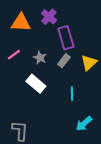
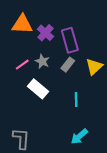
purple cross: (49, 17) -> (45, 33), moved
pink line: (14, 55) -> (22, 65), moved
cyan arrow: (84, 124) -> (79, 136), moved

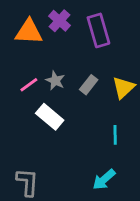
purple cross: (45, 33) -> (59, 21), moved
purple rectangle: (70, 40) -> (98, 30), moved
cyan line: (76, 99) -> (115, 135), moved

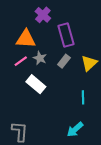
purple rectangle: (98, 30) -> (66, 35), moved
orange triangle: (29, 32) -> (26, 39), moved

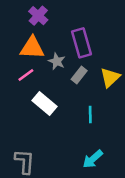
purple cross: (43, 15) -> (38, 16), moved
gray star: (40, 58) -> (57, 61), moved
cyan line: (83, 97) -> (90, 115), moved

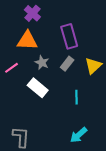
gray star: (57, 61) -> (42, 63), moved
pink line: (26, 75) -> (12, 68), moved

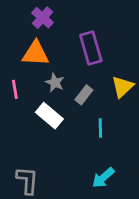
gray rectangle: (67, 64) -> (84, 95), moved
pink line: (12, 68) -> (15, 89), turned -64

